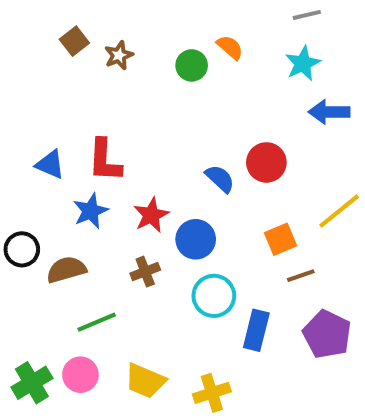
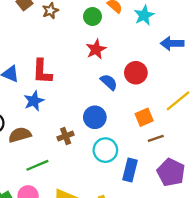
cyan star: (303, 63) -> (144, 15), moved
red star: (151, 215) -> (96, 49), moved

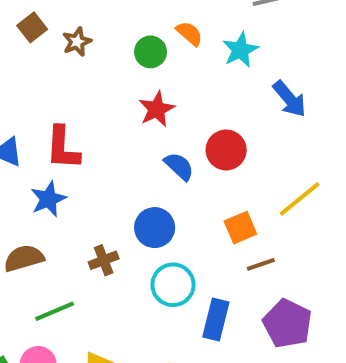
blue arrow: (172, 43) -> (289, 99), turned -130

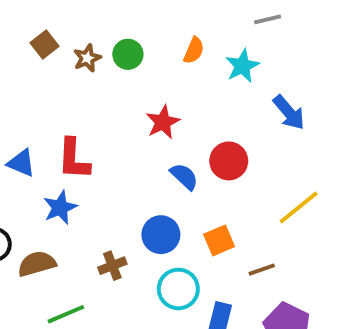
orange semicircle: (189, 34) -> (194, 50), turned 72
green circle: (151, 52) -> (128, 54), moved
orange square: (240, 228) -> (219, 240), moved

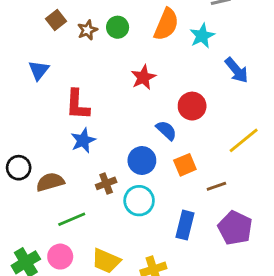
orange semicircle: (194, 50) -> (166, 24), size x1.6
blue triangle: (21, 163) -> (39, 70), moved, turned 45
blue semicircle: (184, 176) -> (166, 130), moved
blue star: (60, 207) -> (83, 140), moved
cyan circle: (178, 289) -> (139, 201), moved

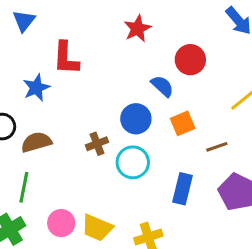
blue star: (83, 140) -> (36, 88), moved
green line: (72, 219) -> (24, 187), moved, turned -56
pink circle: (60, 257) -> (61, 223), moved

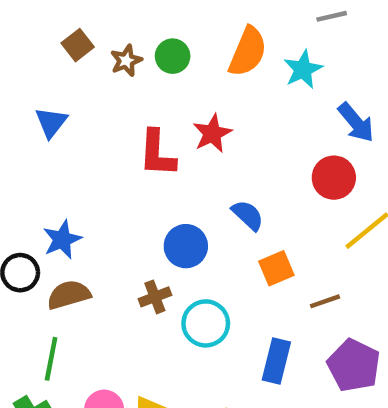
red L-shape: (66, 58) -> (157, 153), moved
red circle: (190, 60) -> (334, 178), moved
blue star: (36, 88) -> (62, 239), moved
blue circle: (136, 119) -> (186, 246), moved

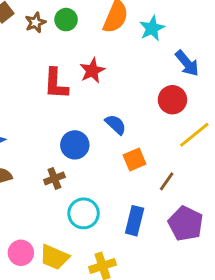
brown line: (325, 301) -> (167, 181), turned -36
cyan circle: (206, 323) -> (84, 213), moved

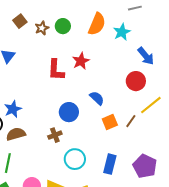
brown line: (167, 181) -> (131, 121), moved

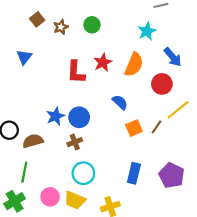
orange semicircle: (97, 24) -> (134, 65), moved
green circle: (63, 26) -> (92, 25), moved
blue star: (13, 109) -> (55, 116), moved
blue circle: (69, 112) -> (79, 117), moved
cyan circle: (75, 159) -> (83, 173), moved

